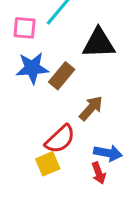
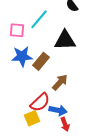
blue arrow: (108, 153) -> (58, 110), moved

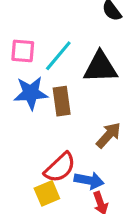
cyan line: (39, 19) -> (58, 56), moved
brown rectangle: (41, 61) -> (62, 101), turned -48
brown arrow: (60, 82) -> (108, 135), moved

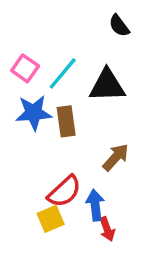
pink square: (23, 51) -> (25, 68), turned 30
blue arrow: (89, 180) -> (95, 205), turned -108

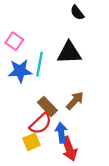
cyan line: (63, 73) -> (39, 64), moved, turned -30
brown rectangle: (66, 121) -> (47, 106), moved, turned -36
red arrow: (107, 229) -> (69, 149), size x1.5

